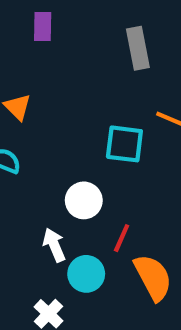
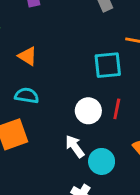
red line: (122, 238) -> (117, 109), moved

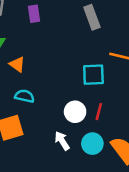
orange triangle: (28, 56) -> (17, 64), moved
cyan circle: (102, 161) -> (92, 144), moved

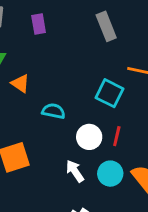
cyan square: (93, 75) -> (109, 93), turned 30
cyan semicircle: (24, 96) -> (53, 111), moved

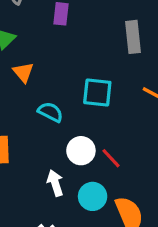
cyan square: (109, 93) -> (97, 92), moved, turned -36
red line: (117, 136) -> (111, 158), turned -72

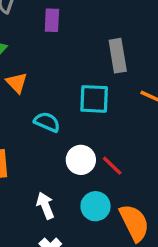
gray rectangle: (133, 37) -> (118, 56), moved
white arrow: (55, 183) -> (45, 206), moved

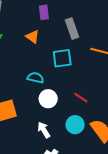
purple rectangle: (52, 20) -> (44, 12), moved
orange triangle: (17, 83) -> (33, 37), moved
white circle: (81, 160) -> (48, 99), moved

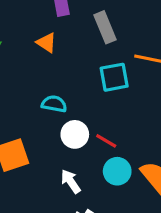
cyan square: (62, 58) -> (114, 77), moved
red line: (81, 98) -> (106, 141), moved

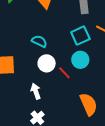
cyan square: (114, 77) -> (80, 36), turned -30
cyan circle: (117, 171) -> (80, 60), moved

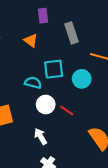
cyan square: (80, 36) -> (54, 69), moved, turned 30
cyan circle: (80, 60) -> (82, 79), moved

